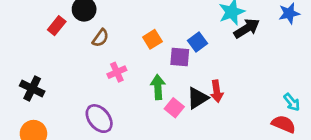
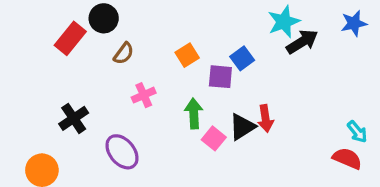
red rectangle: (57, 26) -> (70, 38), size x1.4
black cross: (32, 89) -> (74, 118), moved, turned 30

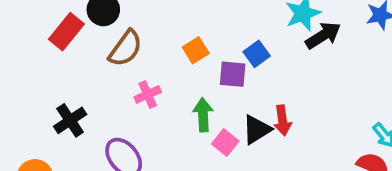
brown semicircle: (124, 53) -> (125, 48), size x1.5

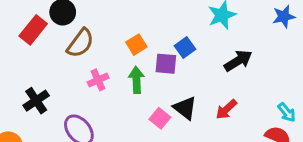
black arrow: (323, 35) -> (238, 61), moved
green arrow: (203, 115) -> (136, 80), moved
red arrow: (282, 120) -> (226, 109), moved, turned 55
black triangle: (257, 130) -> (185, 108), turned -50

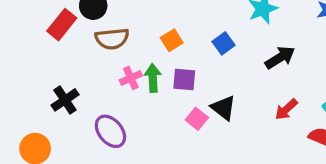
brown semicircle: (80, 43) -> (112, 39), turned 48
purple square: (166, 64) -> (184, 80), moved
green arrow: (136, 80) -> (153, 78), moved
red arrow: (226, 109) -> (286, 109), moved

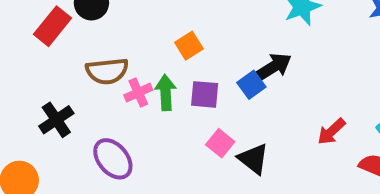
brown semicircle: (112, 39) -> (107, 71), moved
blue square: (223, 43) -> (251, 85), moved
black arrow: (280, 58) -> (273, 67), moved
black triangle: (223, 108) -> (253, 159), moved

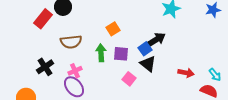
pink cross: (138, 93) -> (75, 71), moved
red arrow: (331, 132) -> (186, 73), turned -126
black triangle: (253, 159) -> (148, 64), moved

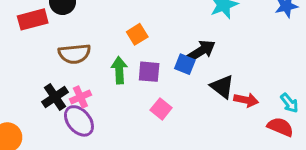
red rectangle: (43, 19) -> (33, 19), turned 36
blue square: (145, 49) -> (185, 64), turned -32
black triangle: (148, 64) -> (222, 87), moved
black cross: (45, 67) -> (55, 97), moved

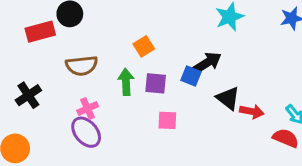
black cross: (55, 97) -> (28, 95), moved
pink square: (161, 109) -> (167, 120), turned -36

